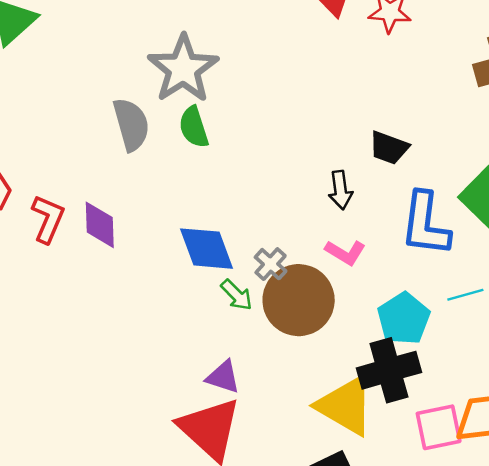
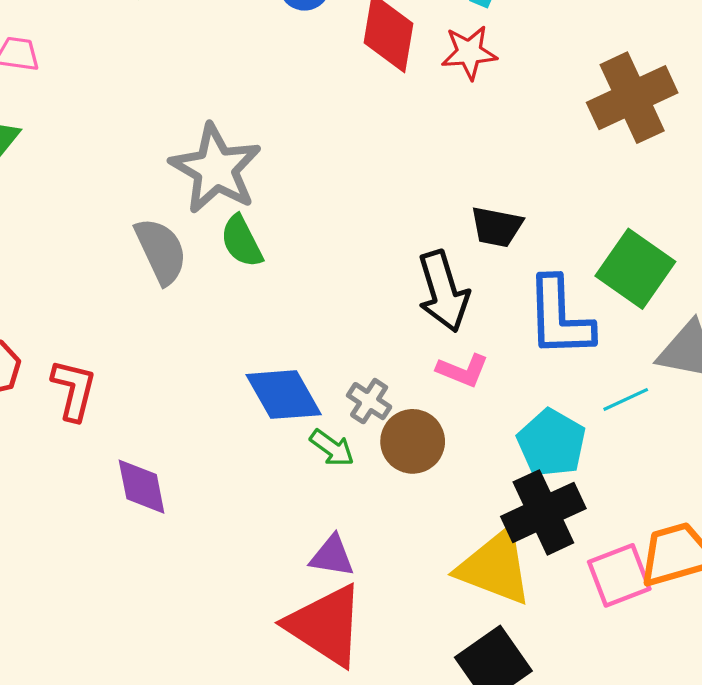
black arrow: (340, 190) -> (443, 291), size x1.6
purple diamond: (100, 225) -> (142, 487), moved
brown circle: (299, 300) -> (413, 441), size x0.7

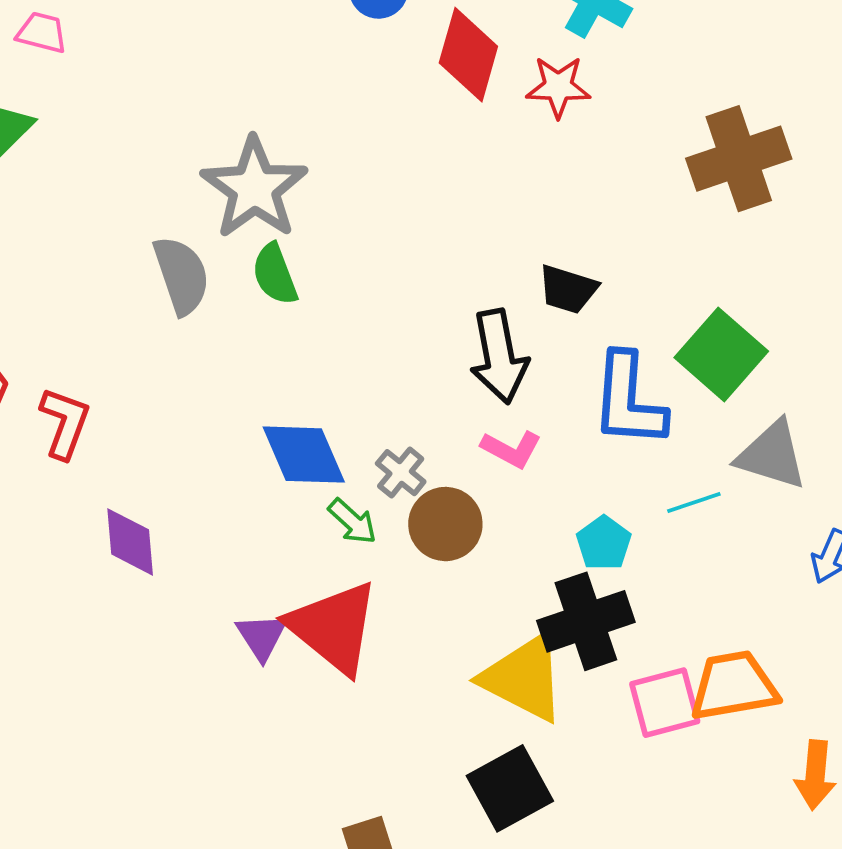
cyan pentagon: (551, 443) -> (604, 543), size x0.7
purple triangle: (332, 556) -> (262, 636), moved, turned 42
red triangle: (326, 625) -> (333, 627), moved

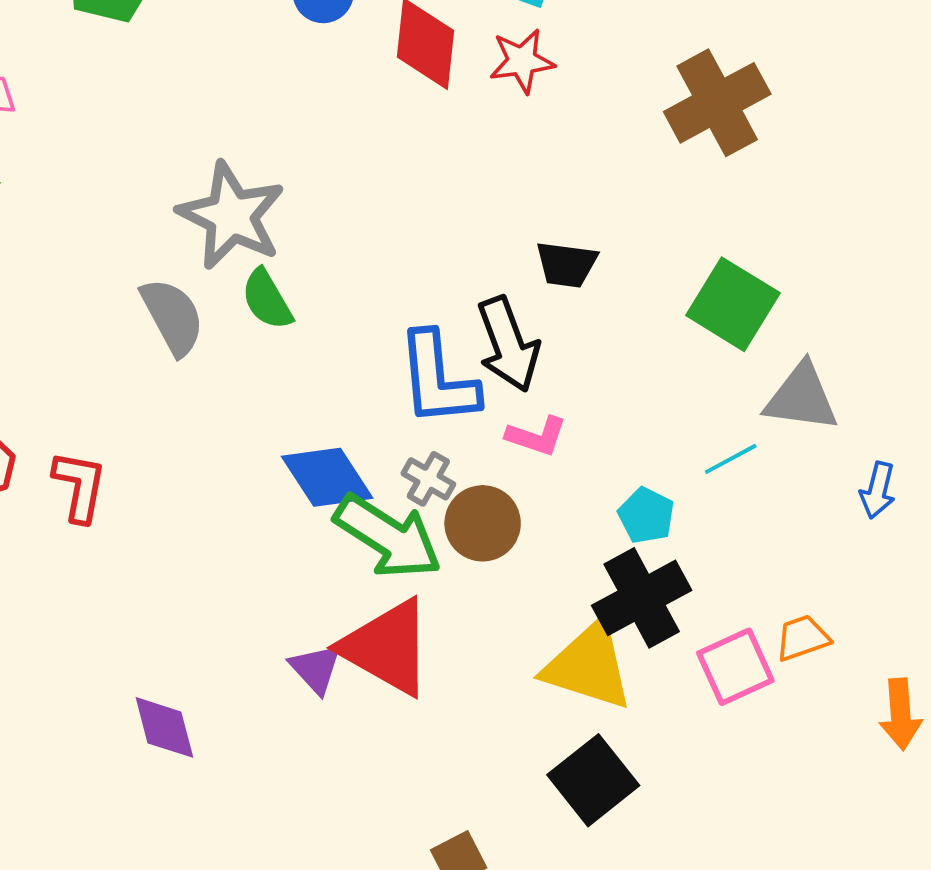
blue L-shape: (629, 400) -> (438, 379), moved
green arrow: (352, 521) -> (388, 537), size x2.0
purple diamond: (130, 542) -> (164, 727), moved
orange trapezoid: (734, 686) -> (802, 638), size x0.6

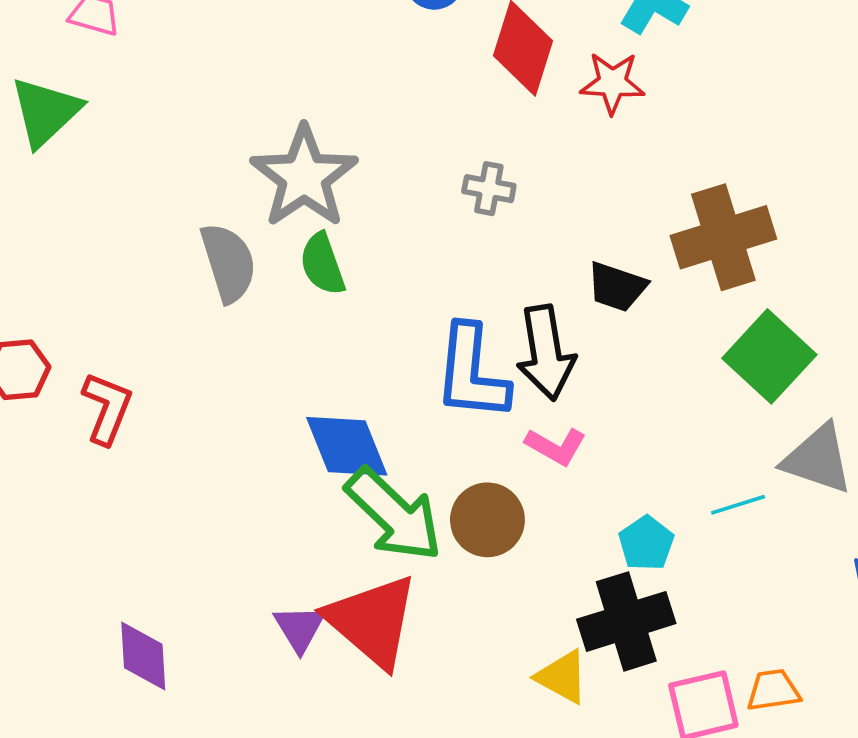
brown cross: (717, 103) -> (723, 237), moved
gray cross: (428, 479) -> (489, 189), moved, turned -30
yellow triangle: (588, 666) -> (562, 677), size x0.6

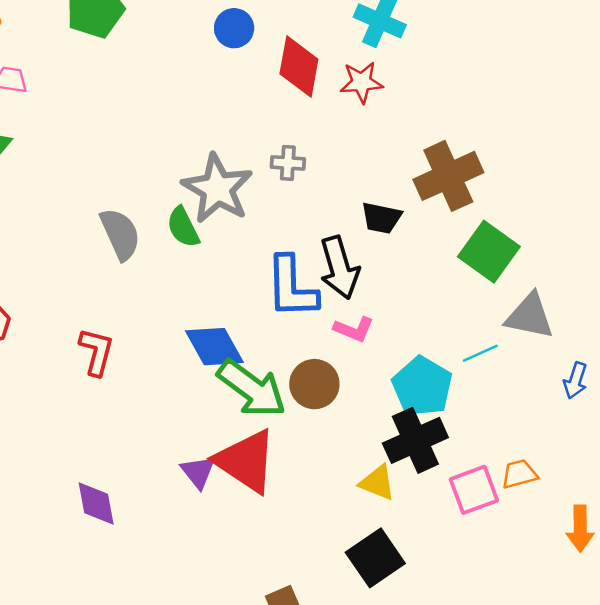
gray star: (304, 177) -> (217, 189), moved
red L-shape: (107, 408) -> (96, 352), moved
cyan pentagon: (646, 543) -> (422, 386), size x1.6

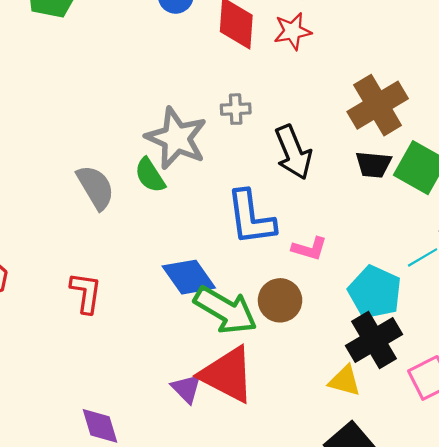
black trapezoid: (381, 218) -> (373, 164), moved
black arrow: (339, 268) -> (293, 152), moved

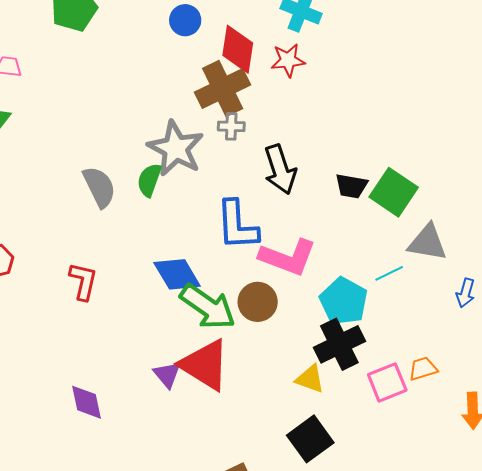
brown cross: (378, 105) -> (223, 89), moved
green semicircle: (150, 175) -> (149, 180), turned 48
pink L-shape: (309, 249) -> (288, 257), size x1.8

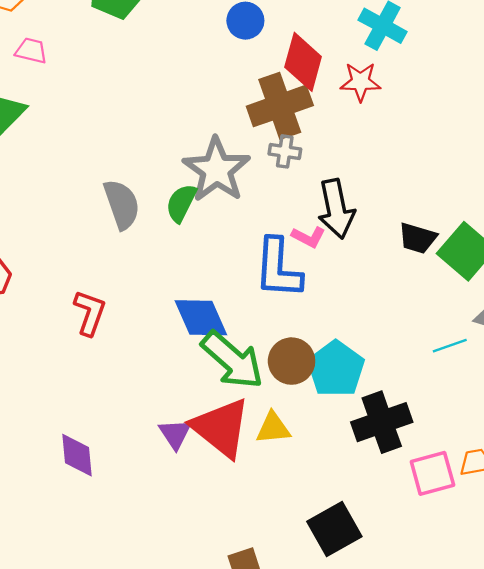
pink L-shape: (288, 257) -> (308, 237), moved, size x0.5
cyan pentagon: (344, 301) -> (336, 369), moved
yellow triangle: (310, 379) -> (273, 428), moved, turned -32

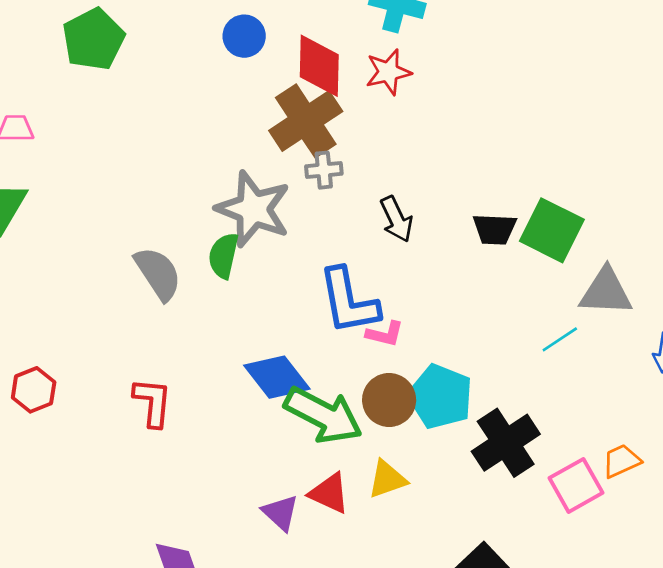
black arrow: (336, 209) -> (396, 219), size x0.7
pink L-shape: (308, 237) -> (385, 334), moved
red triangle: (221, 428) -> (329, 493), size x0.6

